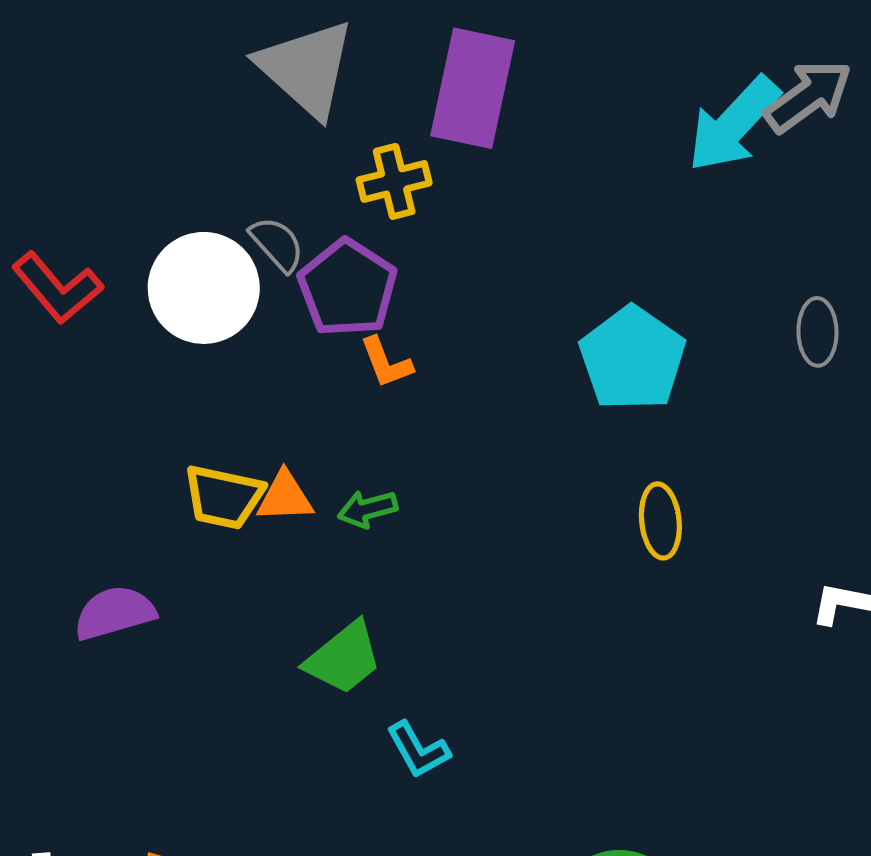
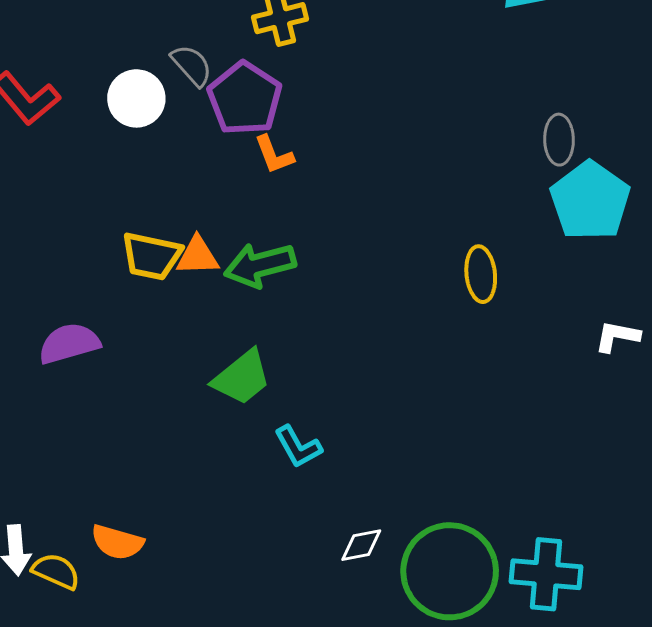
white circle: (204, 288) -> (136, 98), size x0.7
gray ellipse: (817, 332) -> (559, 140), moved
cyan pentagon: (632, 359) -> (590, 201), moved
green arrow: (367, 509) -> (260, 265), size x1.6

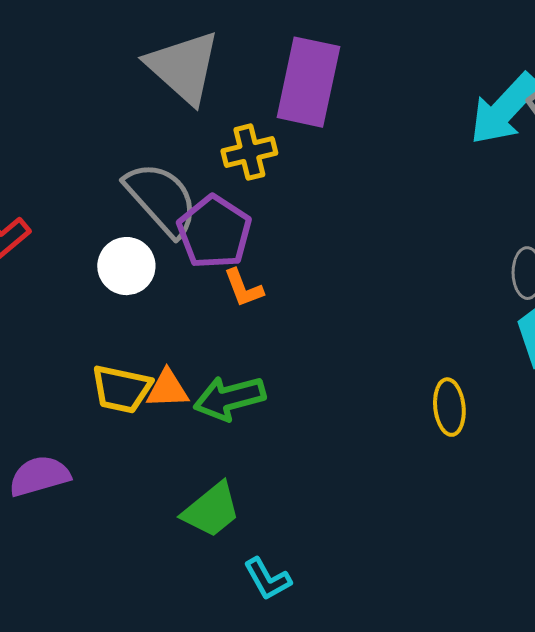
gray semicircle: (192, 65) -> (161, 199), size x1.8
white circle: (136, 98) -> (126, 266), moved

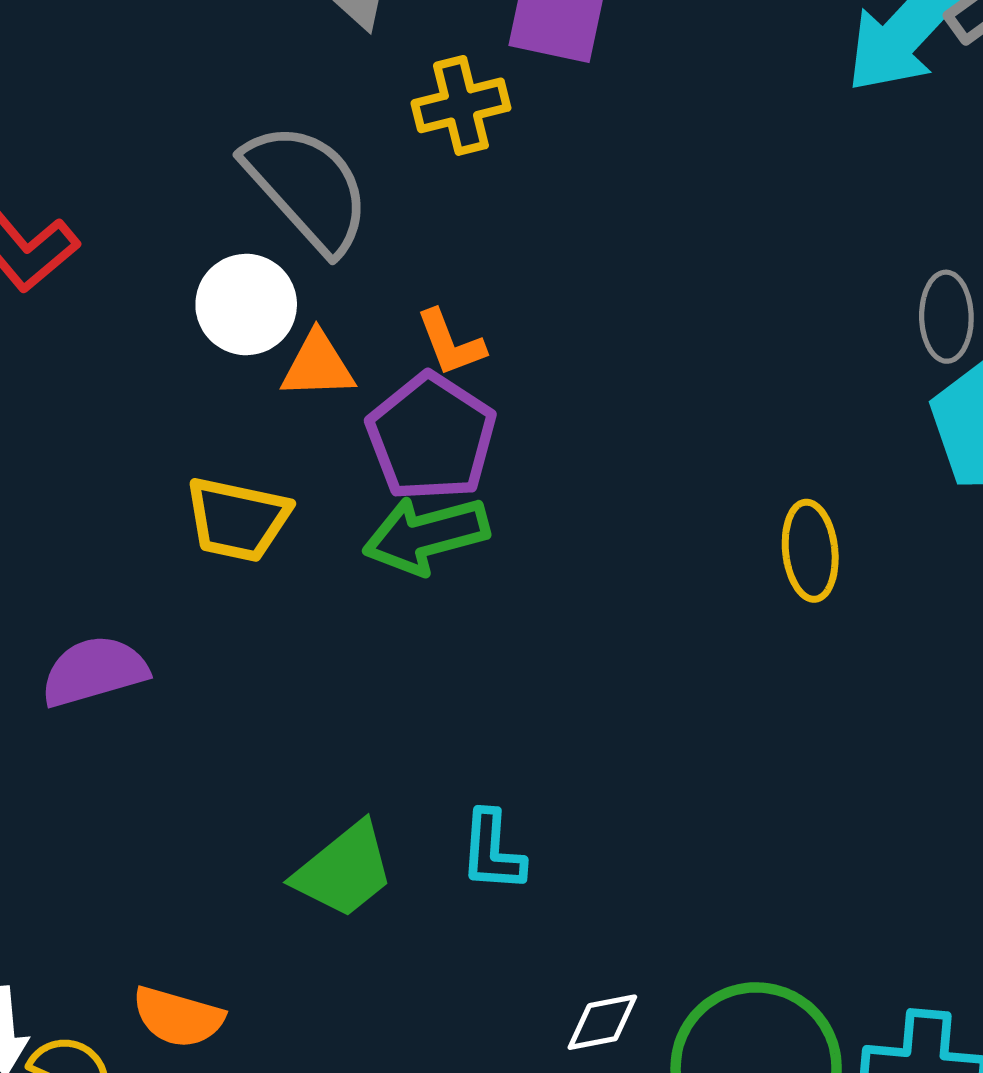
purple pentagon: (214, 232) -> (431, 437), moved
orange triangle: (167, 389) -> (318, 366), moved
green trapezoid: (211, 510) -> (344, 870), moved
cyan L-shape: (267, 579) -> (492, 851), turned 33

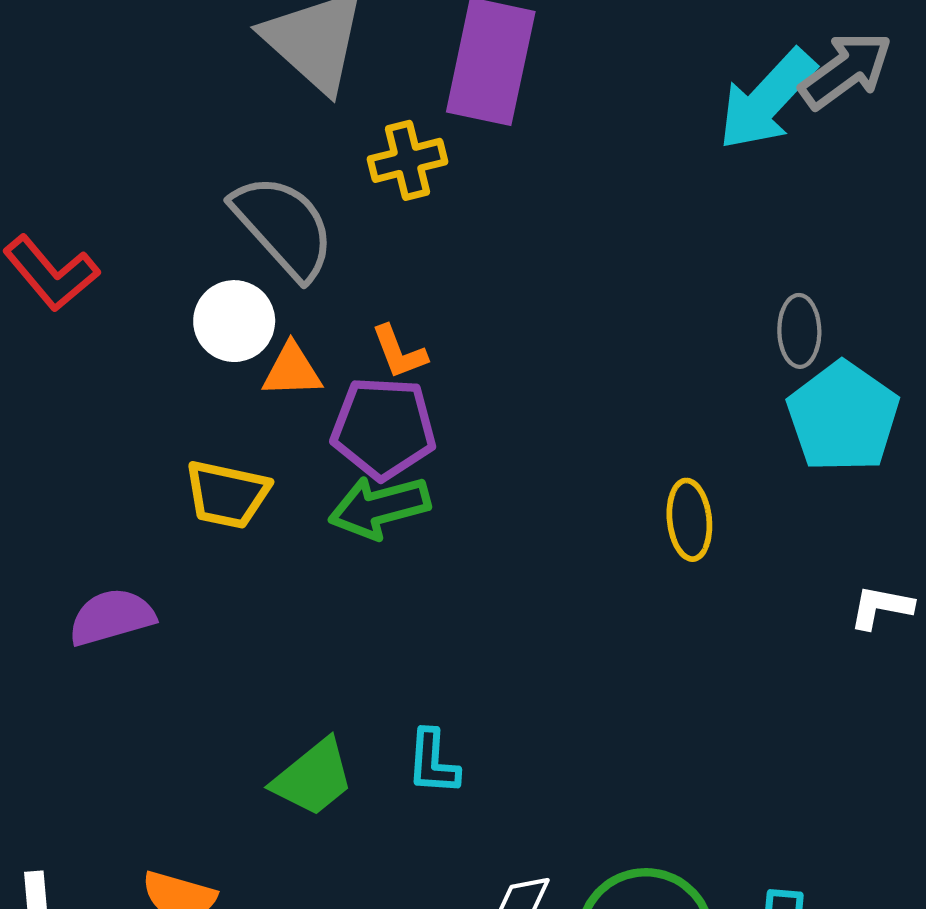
purple pentagon: (431, 437) -> (384, 428), turned -30

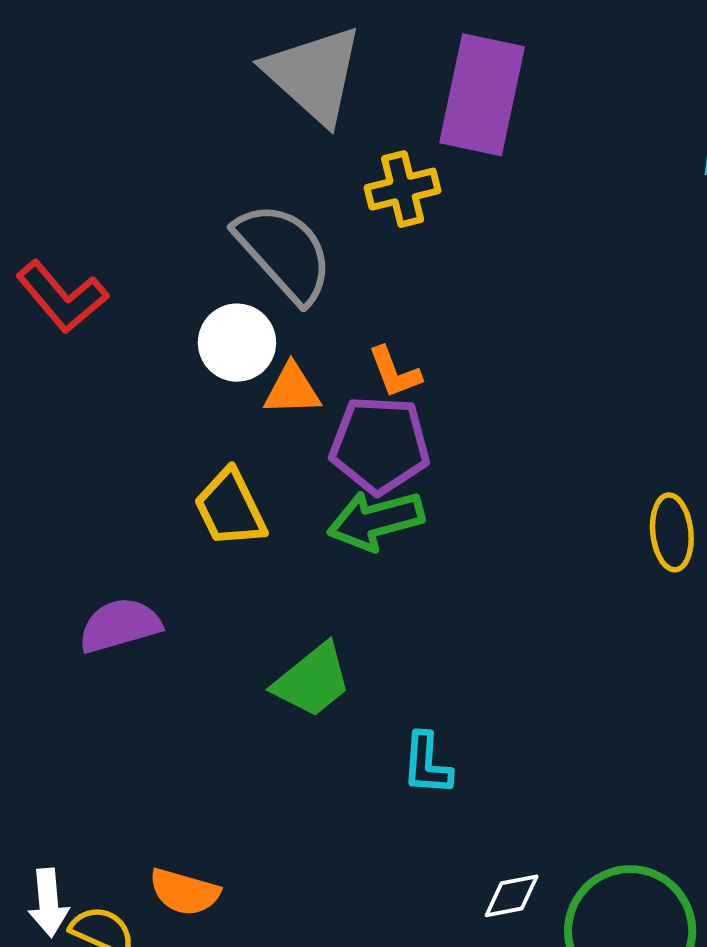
yellow trapezoid: (227, 494) -> (230, 508), turned 52
green trapezoid: (313, 778) -> (312, 681), moved

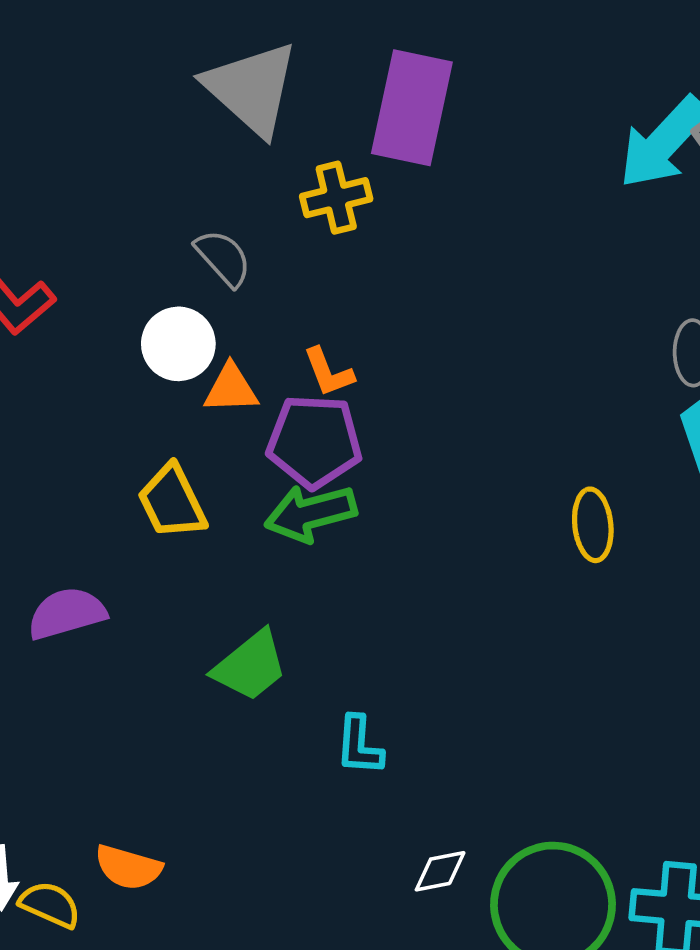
gray semicircle: (284, 252) -> (223, 258), size x0.6

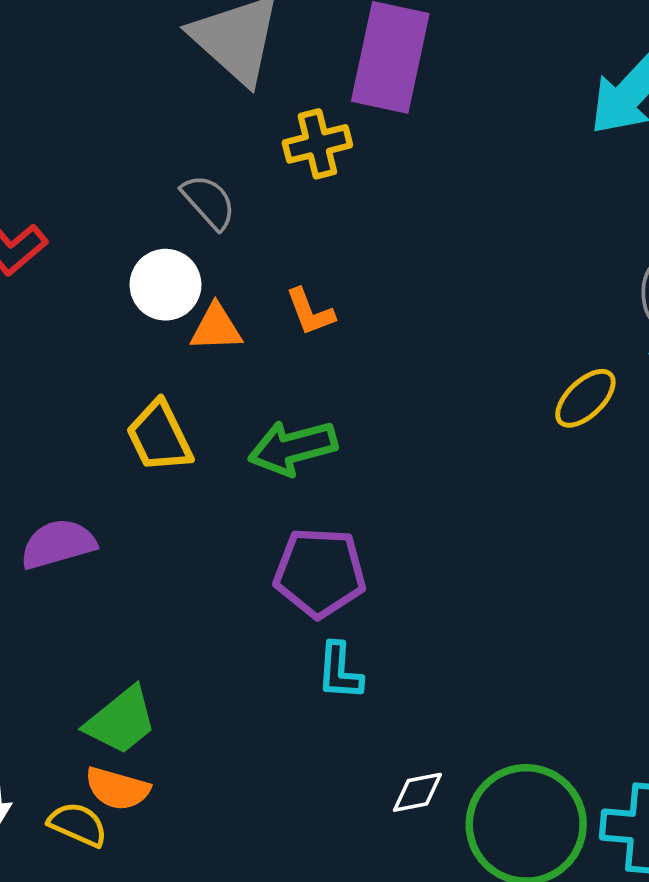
purple pentagon: (314, 441) -> (320, 572), moved
yellow ellipse: (593, 525) -> (585, 398), moved, turned 52
green trapezoid: (250, 666) -> (121, 721), moved
yellow semicircle: (50, 905) -> (78, 824), moved

